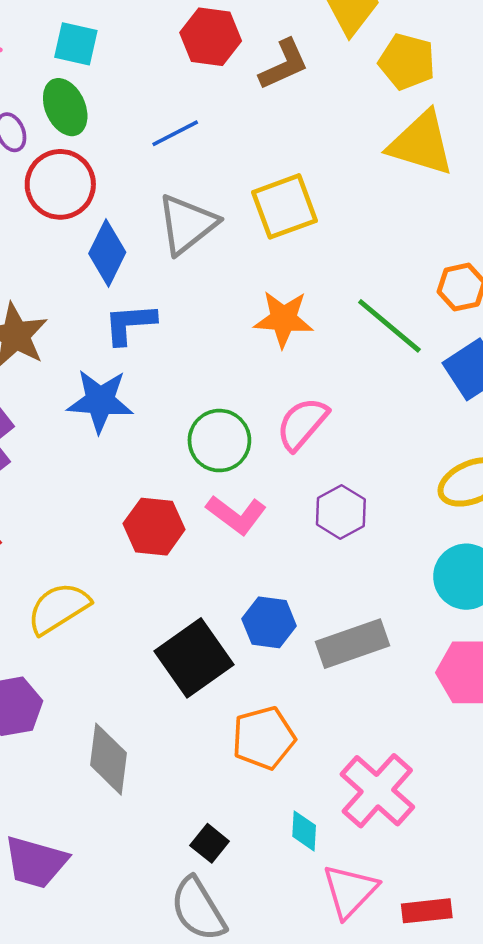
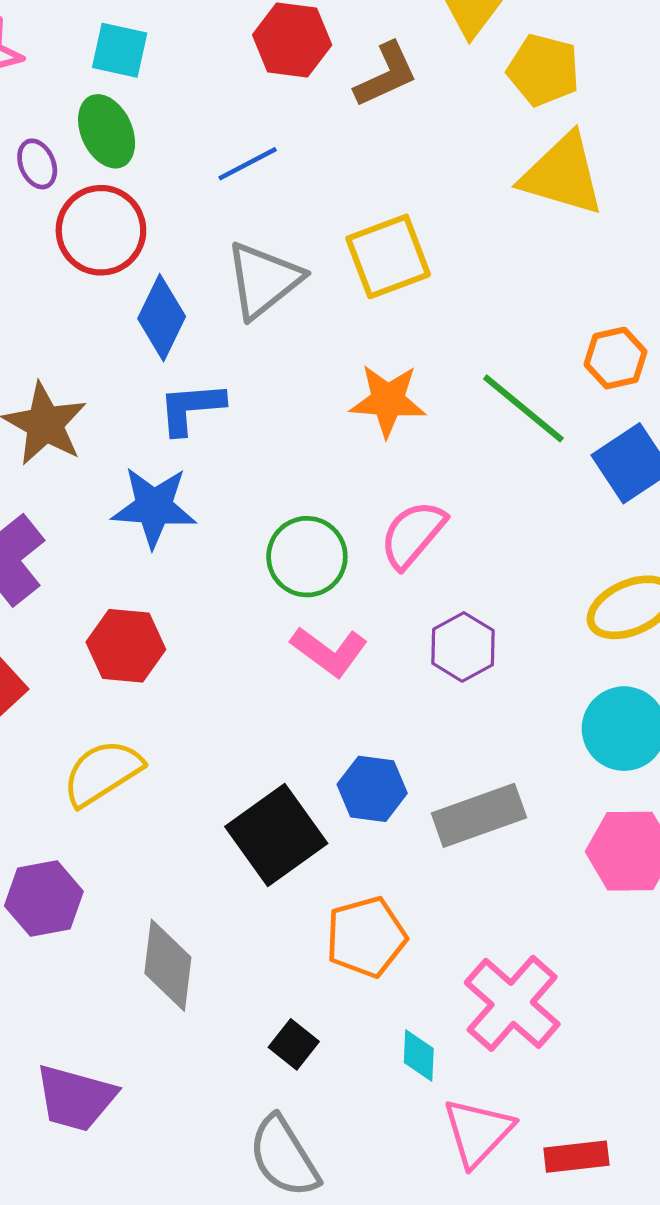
red hexagon: (154, 527) -> (126, 646), moved
black square: (210, 843) -> (294, 1044), moved

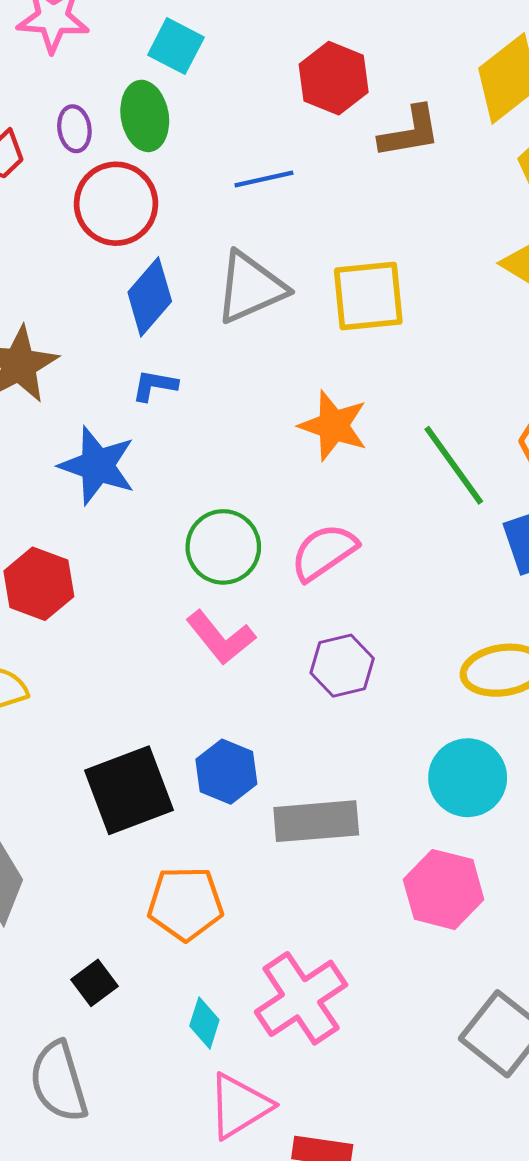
blue L-shape: (191, 408) -> (155, 385), size x0.7

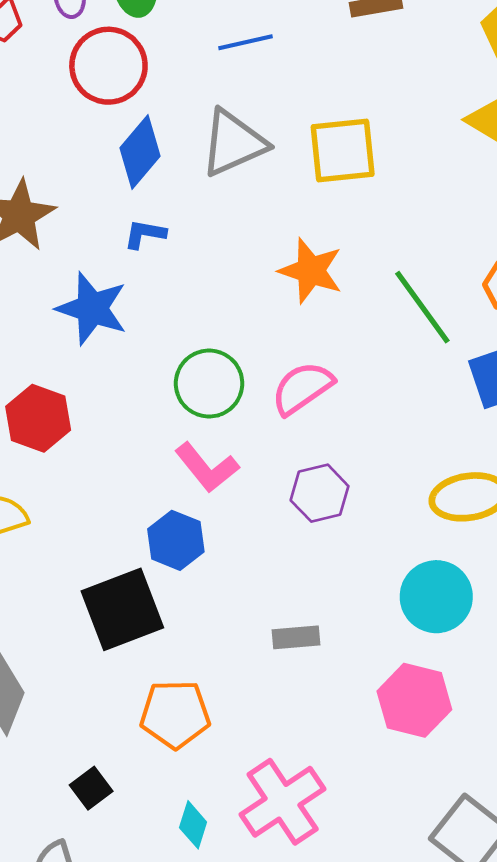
blue hexagon: (226, 772) -> (176, 540), moved
gray rectangle: (316, 821) -> (296, 637), size x0.6

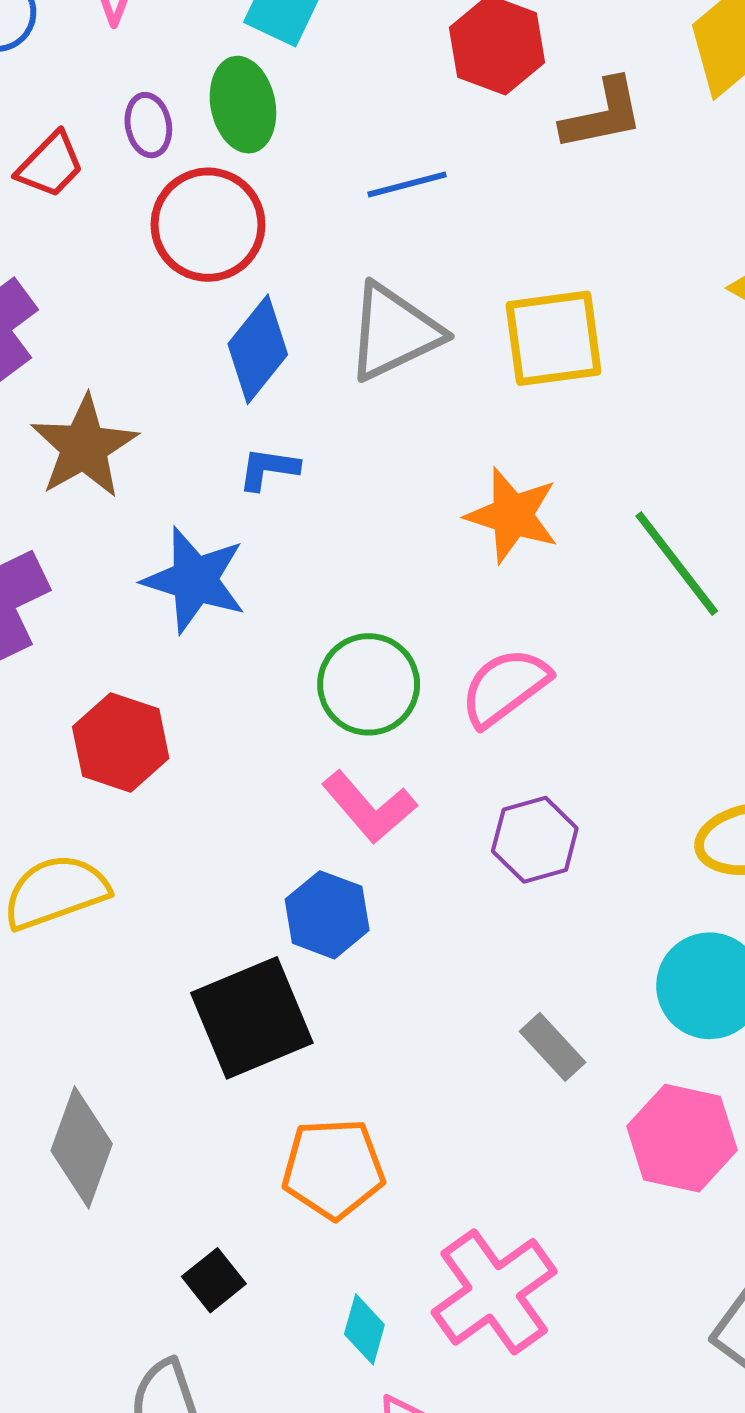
gray rectangle: (296, 637) -> (553, 1047), moved, turned 54

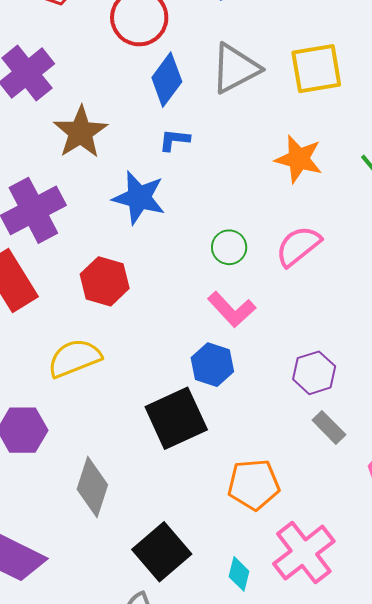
green circle: (369, 684) -> (229, 247), size x0.7
purple hexagon: (535, 840) -> (314, 373), moved
orange pentagon: (333, 1169) -> (254, 484), moved
black square: (214, 1280) -> (162, 552), size x1.8

